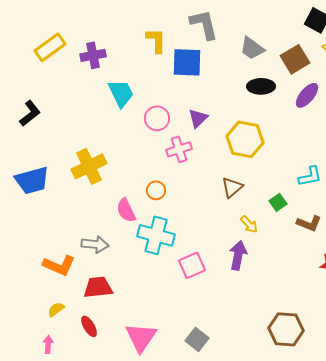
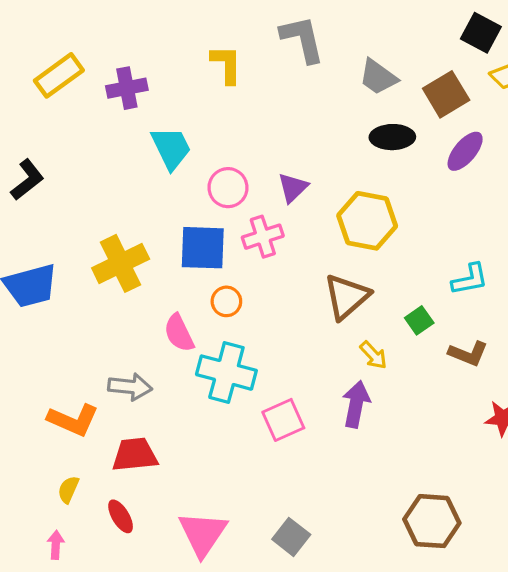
blue square: (187, 62) -> (203, 248), moved
brown triangle: (232, 187) -> (347, 297), size x1.4
yellow semicircle: (56, 309) -> (68, 489), turned -30

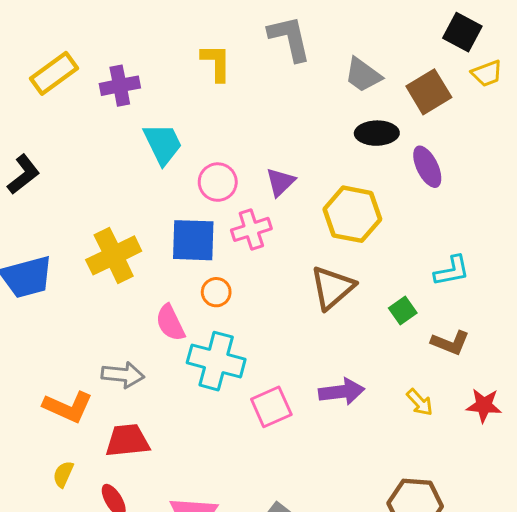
purple ellipse: (465, 151) -> (427, 167), moved, turned -66
yellow arrow: (373, 355) -> (420, 402), moved
purple arrow: (356, 404) -> (342, 392), turned 72

